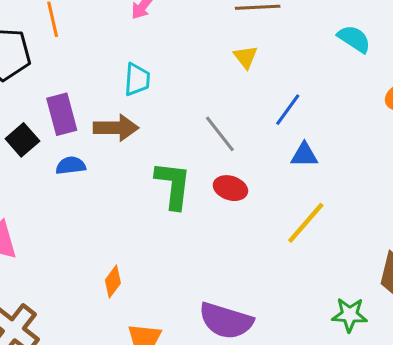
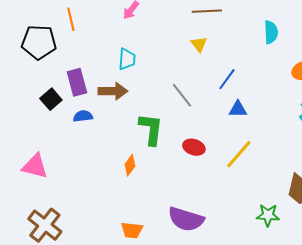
cyan semicircle: (354, 39) -> (271, 32), turned 55
red ellipse: (230, 188) -> (194, 147), moved
orange diamond: (113, 282) -> (130, 165), moved

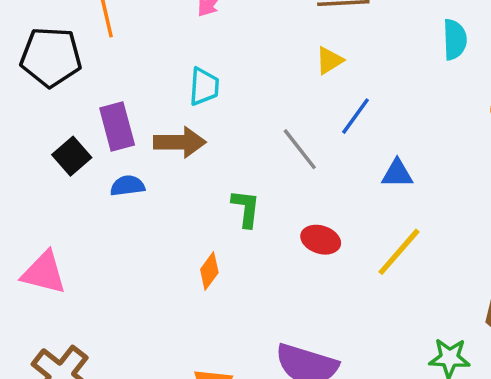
yellow triangle: (199, 44) -> (329, 60), turned 36
blue line: (227, 79) -> (355, 116), moved
green L-shape: (151, 129) -> (246, 208), size x0.7

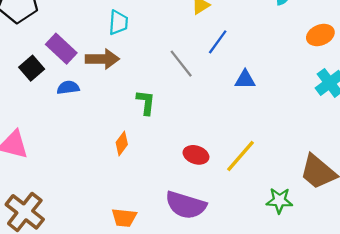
purple rectangle: (117, 127) -> (61, 49), turned -32
red ellipse: (321, 240) -> (196, 155), moved
yellow line: (399, 252) -> (240, 156), moved

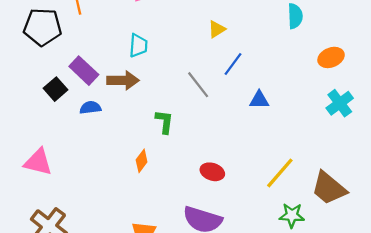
yellow line: (240, 156) -> (280, 173), moved

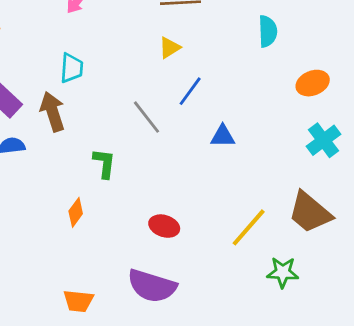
brown arrow: (123, 80) -> (53, 112), turned -108
brown trapezoid: (329, 188) -> (310, 212), moved
green star: (292, 215) -> (283, 272), moved

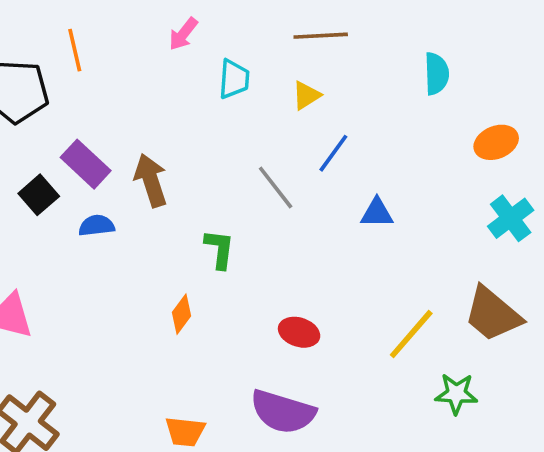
cyan trapezoid: (72, 68) -> (234, 79), moved

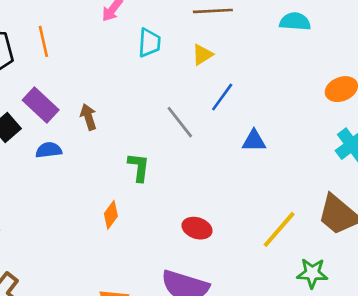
orange line: (75, 50) -> (43, 41), moved
cyan semicircle: (436, 74) -> (295, 22), moved, turned -84
brown arrow: (151, 180) -> (88, 117), size x0.7

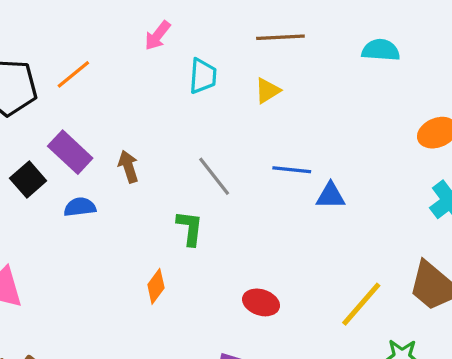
orange line: (43, 41) -> (73, 74), turned 64
blue line: (222, 97) -> (292, 170), moved, turned 60
gray line: (180, 122) -> (214, 176), moved

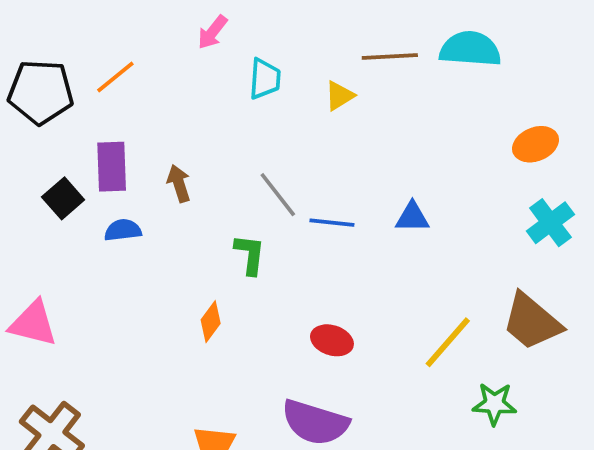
brown line: (280, 37) -> (390, 56), moved
cyan semicircle: (381, 50) -> (470, 49), size x1.4
purple rectangle: (70, 152) -> (112, 167), turned 45
blue line: (292, 170) -> (332, 223), moved

